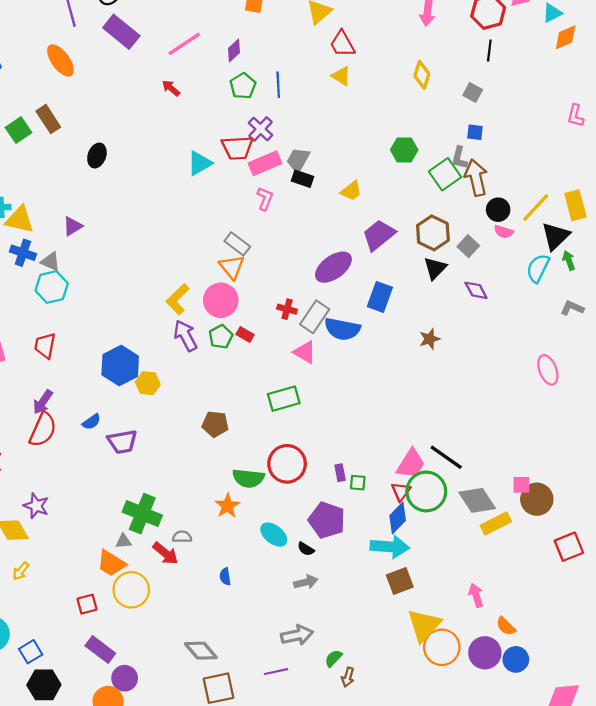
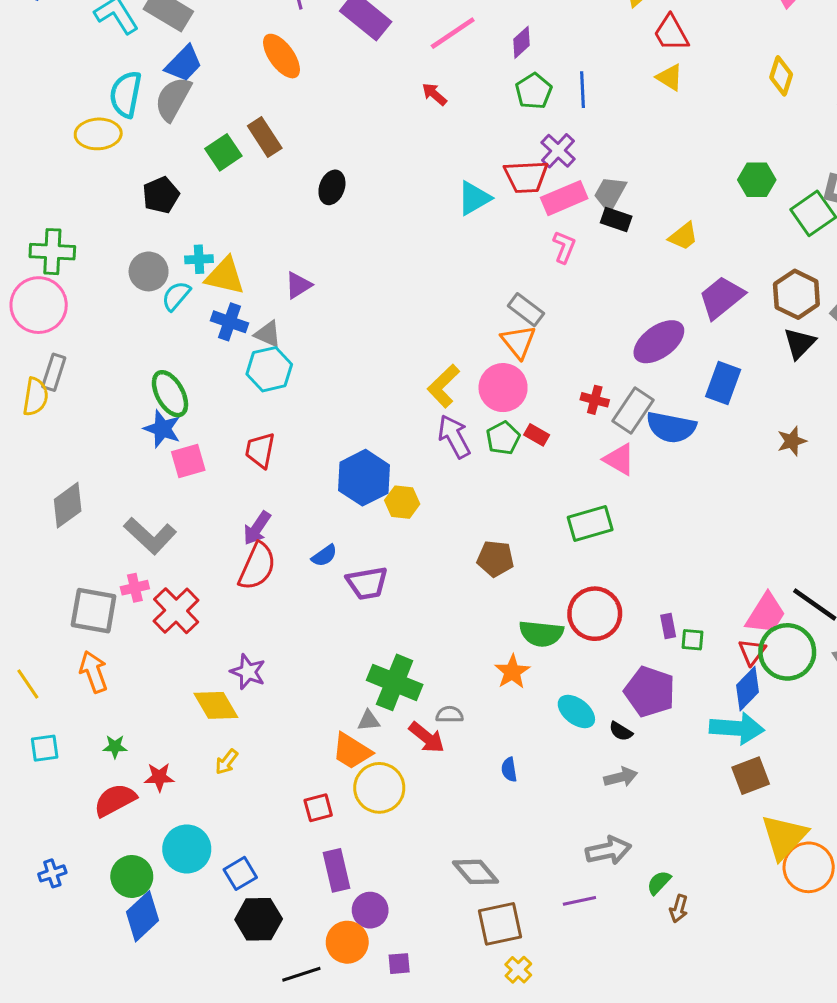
purple rectangle: (100, 649) -> (337, 870), turned 40

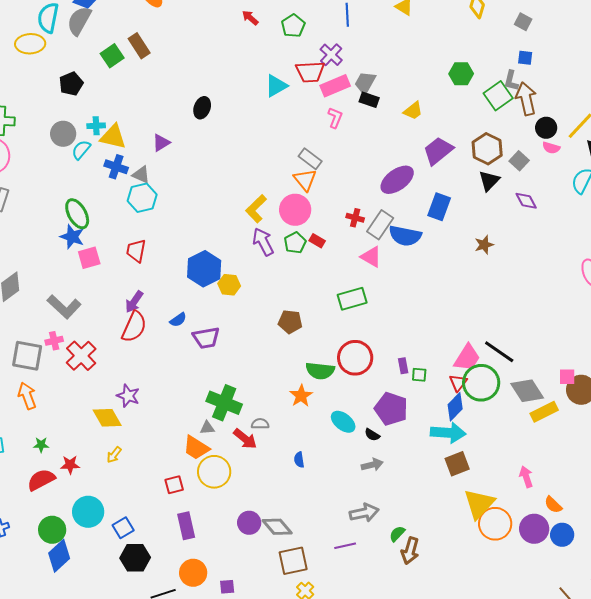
green pentagon: (534, 91) -> (293, 26), moved
black ellipse: (332, 187) -> (202, 108), moved
brown arrow: (679, 909) -> (410, 551), size x1.5
purple circle: (370, 910) -> (249, 523), moved

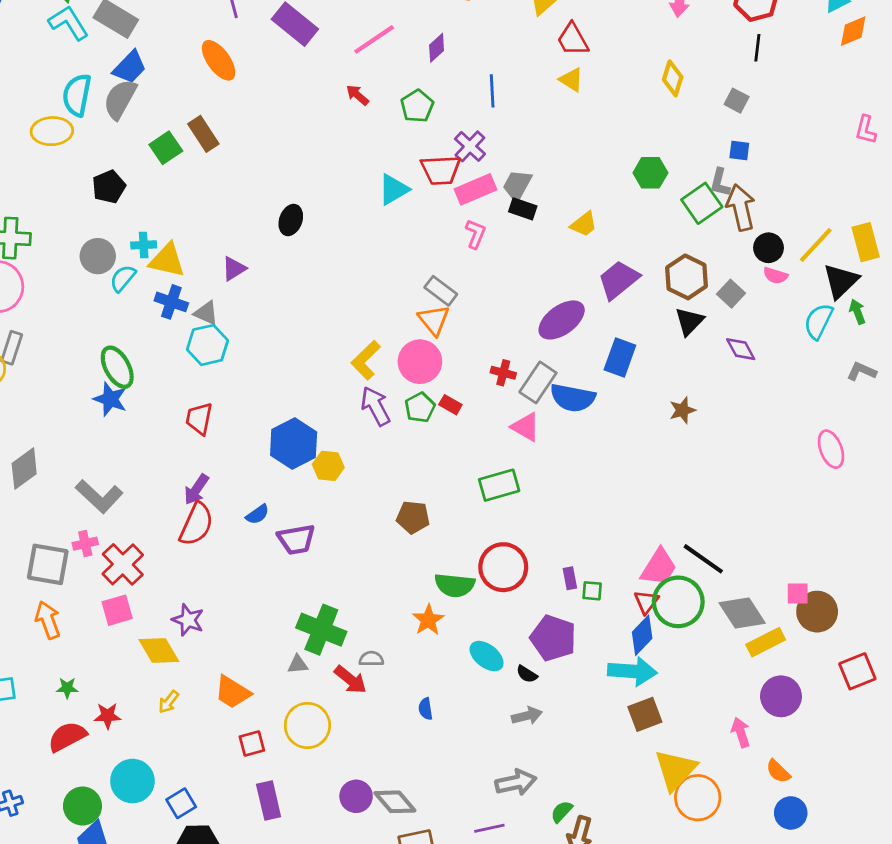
pink square: (89, 258) -> (117, 610), moved
orange trapezoid: (196, 448) -> (232, 692), moved
purple circle: (534, 529) -> (781, 696), moved

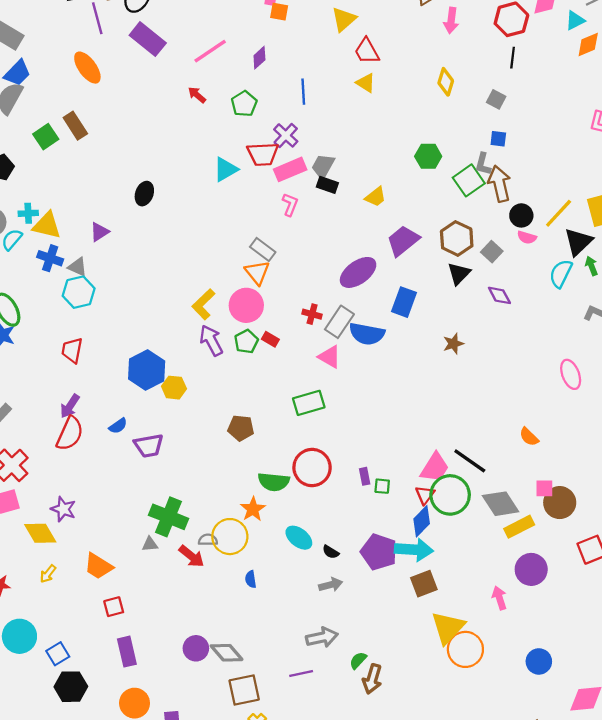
purple pentagon: (553, 638) -> (379, 552), moved
yellow circle: (307, 725) -> (230, 537), moved
orange semicircle: (778, 771) -> (529, 437), moved

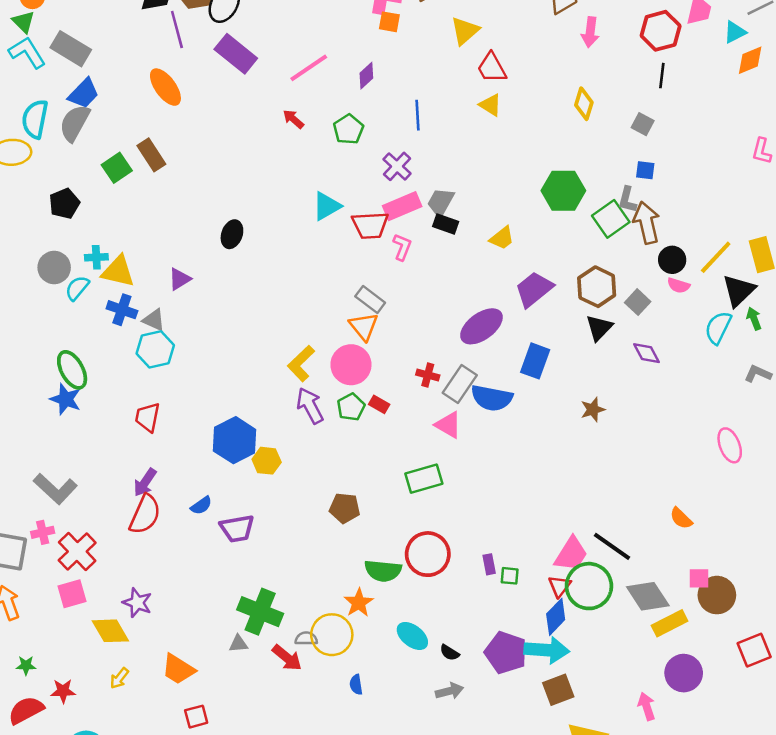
red trapezoid: (263, 154) -> (370, 225), moved
green hexagon: (428, 156) -> (563, 191), size x1.4

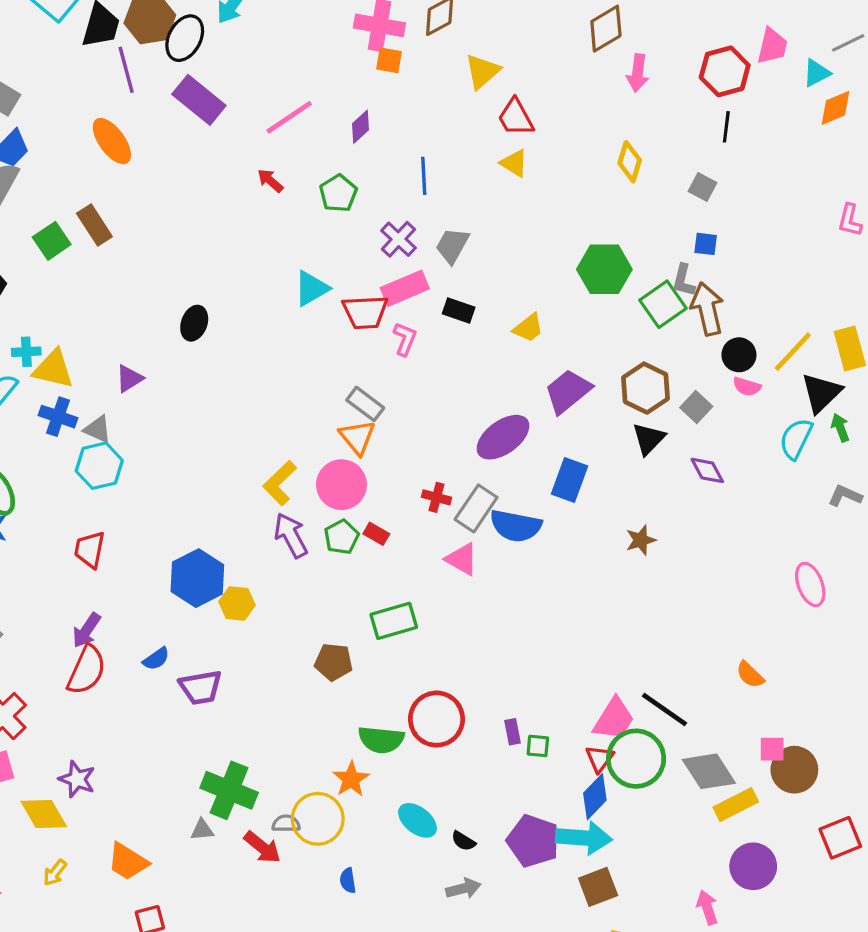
gray trapezoid: (441, 202) -> (452, 246), moved
green rectangle: (424, 479) -> (394, 621), moved

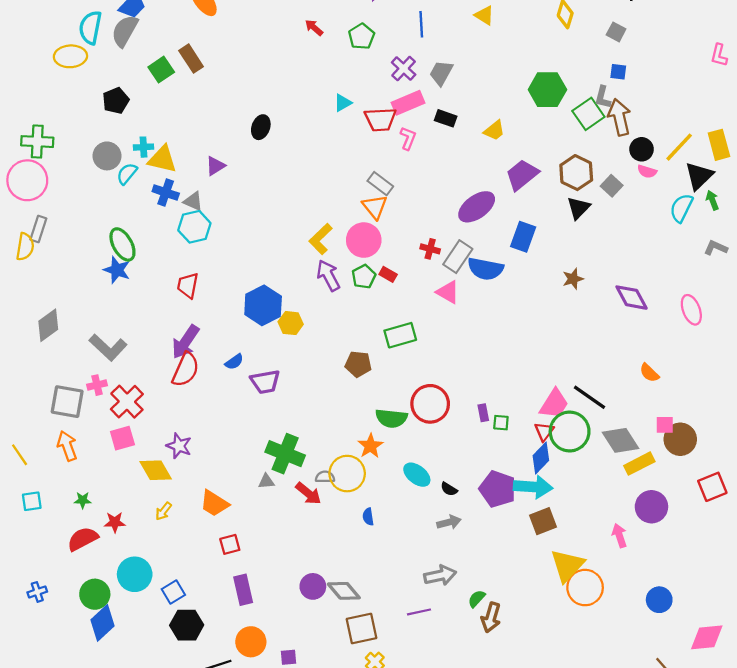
cyan triangle: (311, 288) -> (343, 103), size x0.7
purple diamond: (707, 470) -> (632, 298), moved, size x1.4
purple arrow: (87, 630) -> (186, 342), size x1.4

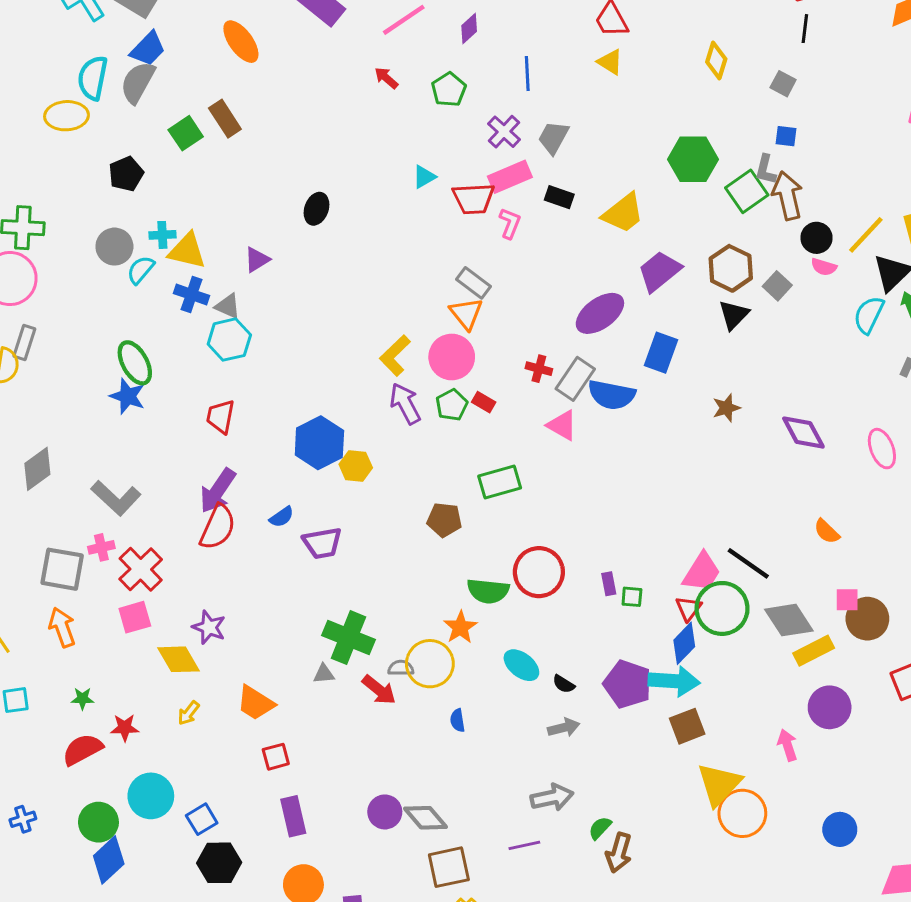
yellow trapezoid: (494, 130) -> (623, 213), size x1.5

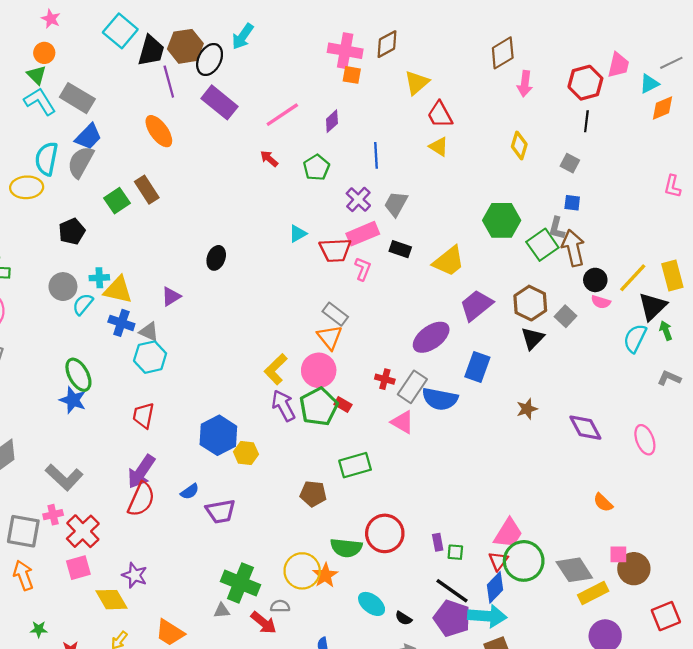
green pentagon: (452, 405) -> (319, 407), size x1.6
black line: (748, 563) -> (452, 591), moved
yellow circle: (430, 664) -> (302, 571), moved

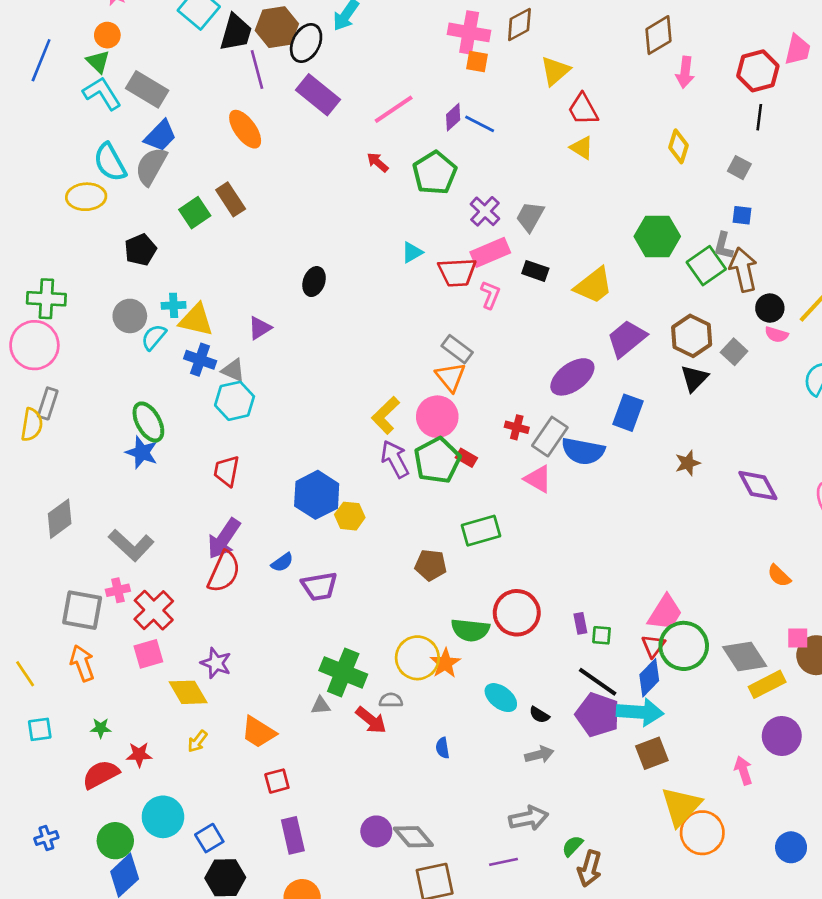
blue line: (376, 155) -> (480, 124), moved, turned -60
cyan semicircle: (46, 159) -> (110, 162), turned -40
green pentagon: (316, 168) -> (435, 173), size x1.4

